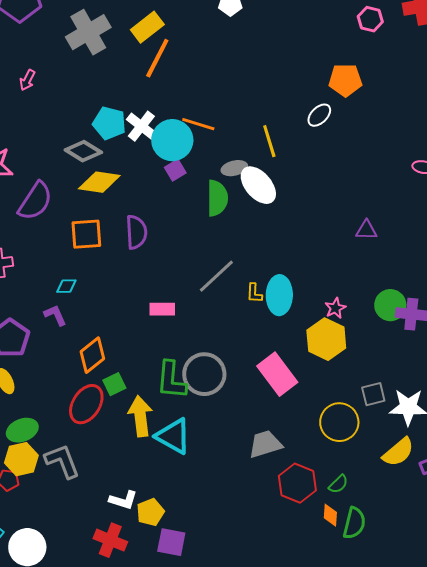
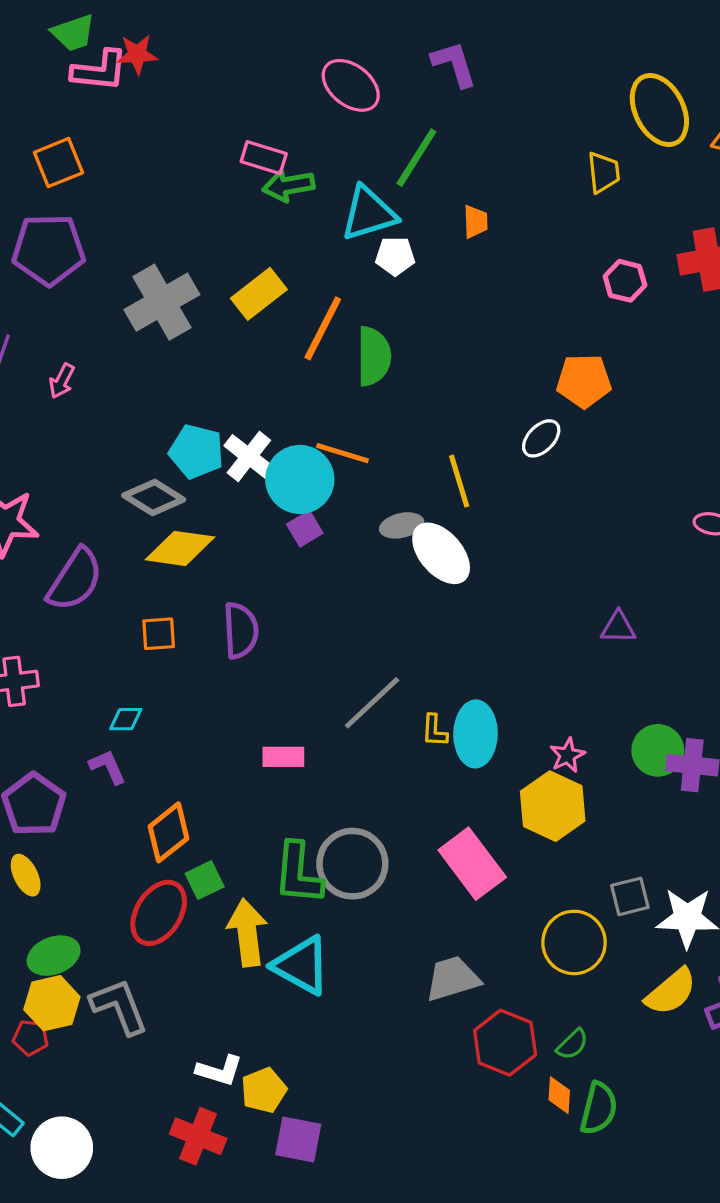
orange line: (157, 58) -> (323, 328), moved
green semicircle: (217, 198) -> (374, 356), moved
orange square: (86, 234) -> (159, 634), size x0.7

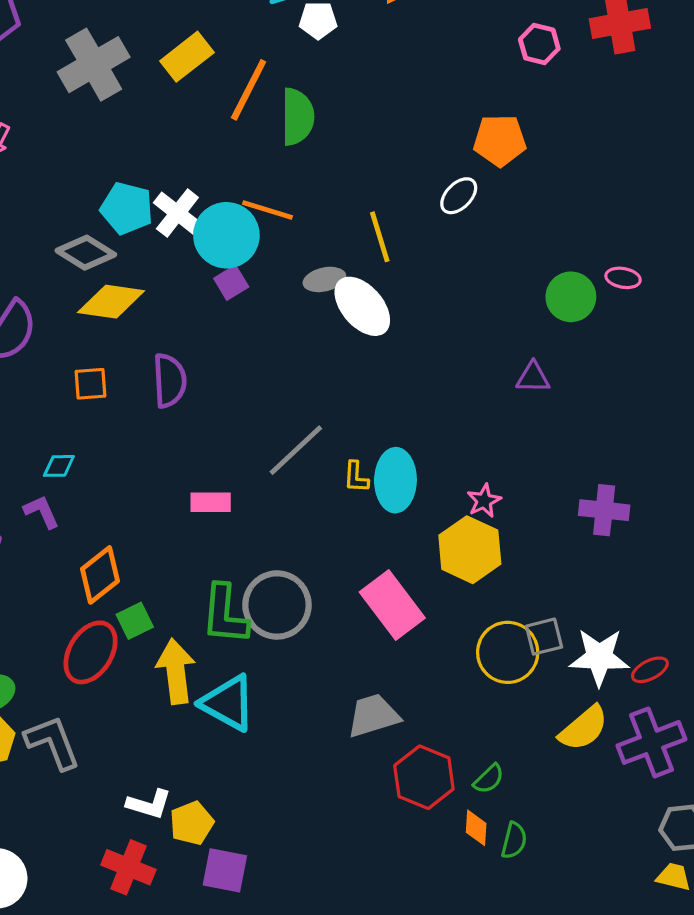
green circle: (658, 750) -> (571, 297), moved
yellow circle: (574, 942) -> (508, 652), moved
green semicircle: (599, 1108) -> (514, 840), size x0.7

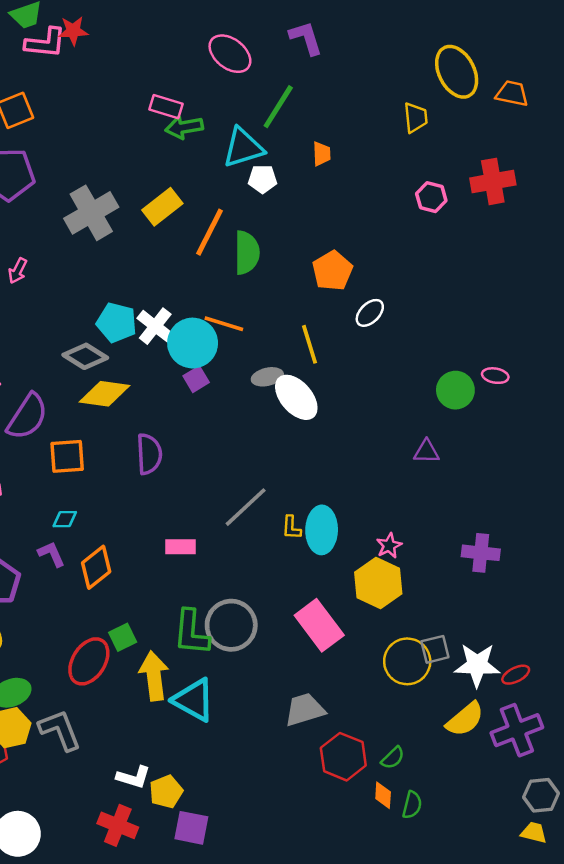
orange pentagon: (500, 140) -> (332, 271), moved, turned -30
orange square: (91, 384) -> (67, 456), moved, size x1.4
orange diamond: (100, 575) -> (96, 567), moved

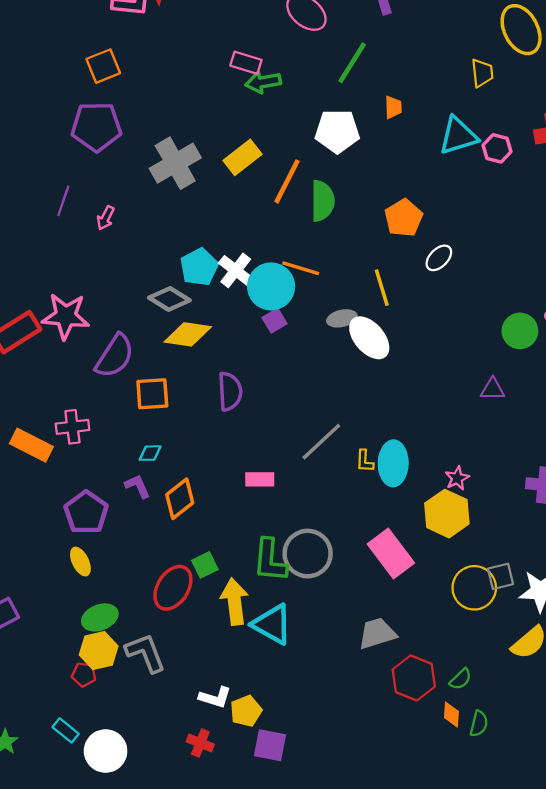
cyan triangle: (243, 148) -> (458, 136), moved
white pentagon: (263, 179) -> (337, 131), size x1.6
cyan pentagon: (117, 323) -> (199, 267), turned 30
red cross: (118, 825) -> (200, 743), size x0.7

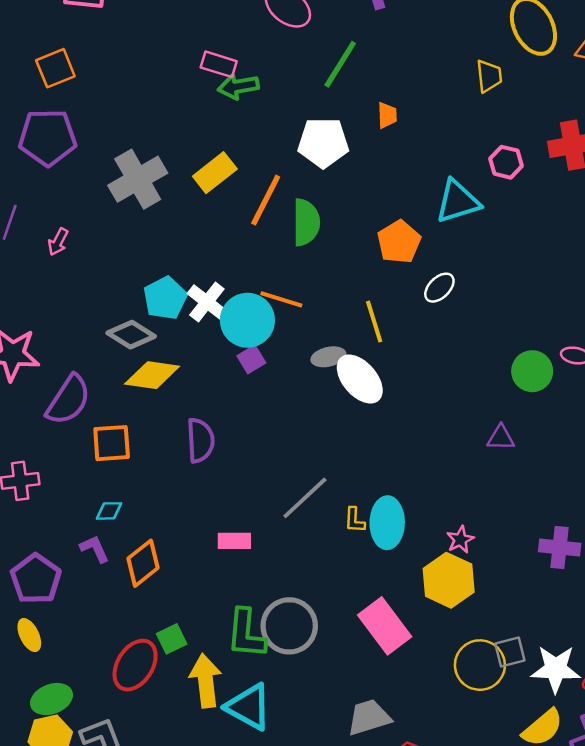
cyan triangle: (458, 136) -> (458, 201), moved

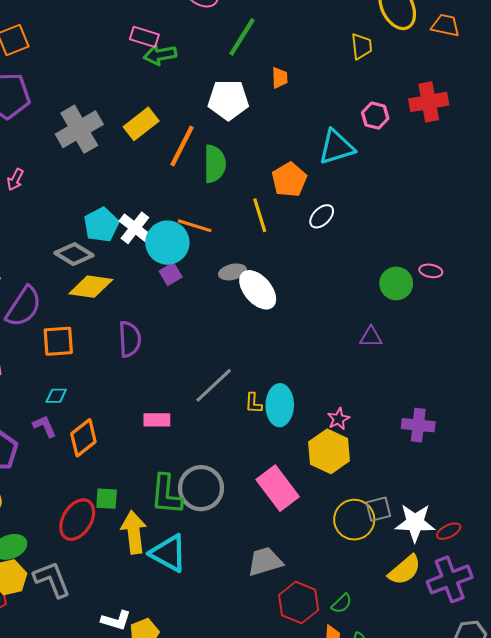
yellow line: (374, 322) -> (260, 215), moved
green square: (172, 639) -> (107, 499), turned 30

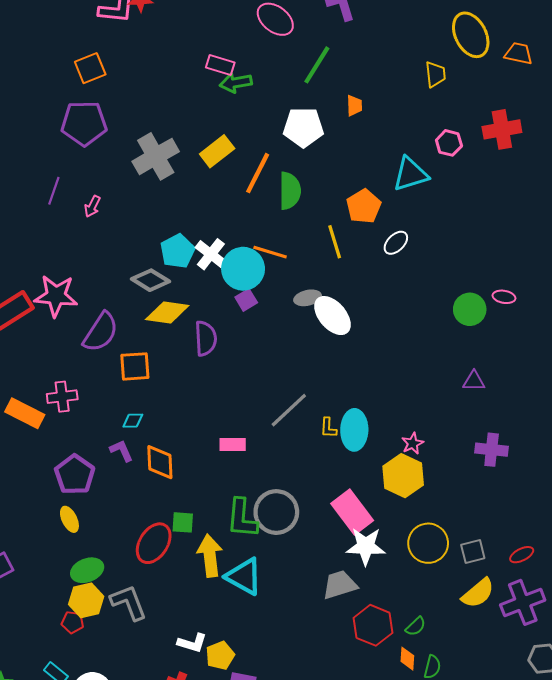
purple triangle: (371, 337) -> (474, 381), moved
purple semicircle: (130, 339) -> (206, 338), moved
orange diamond: (83, 438) -> (160, 462), turned -54
gray square: (378, 509) -> (473, 552), moved
white star: (415, 523) -> (366, 546), moved

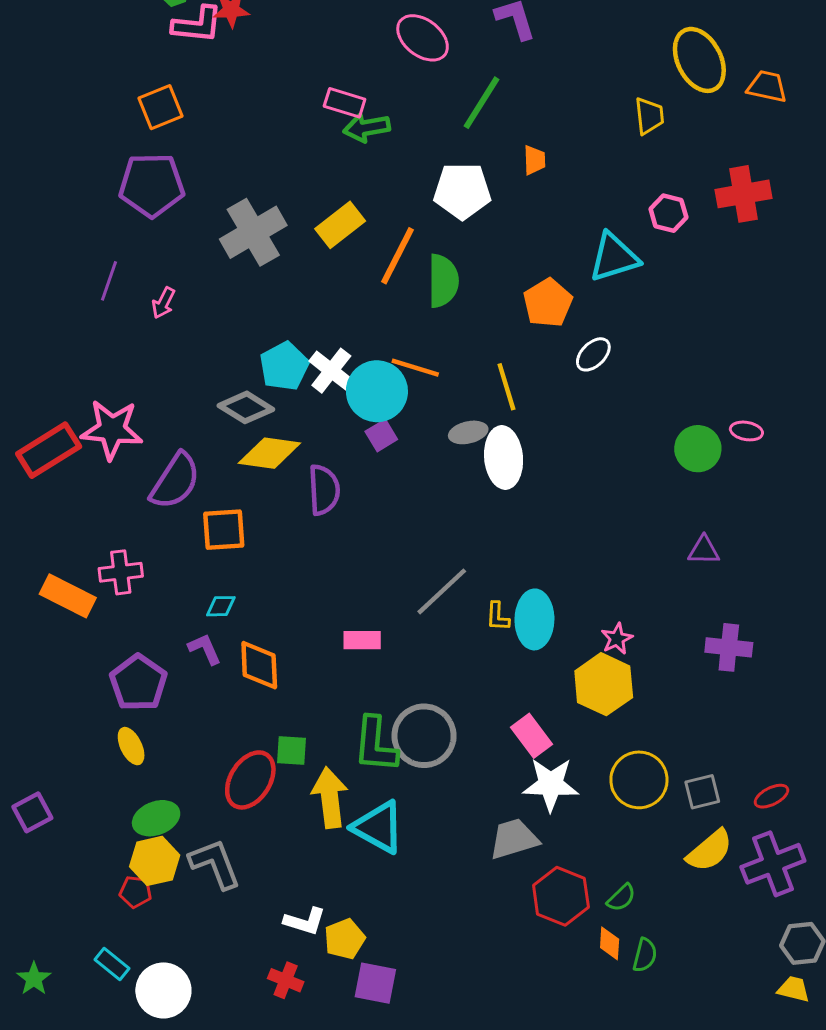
yellow line: (335, 242) -> (506, 387), moved
white ellipse: (332, 316) -> (504, 457), turned 36
pink rectangle: (352, 512) -> (532, 736), size x0.7

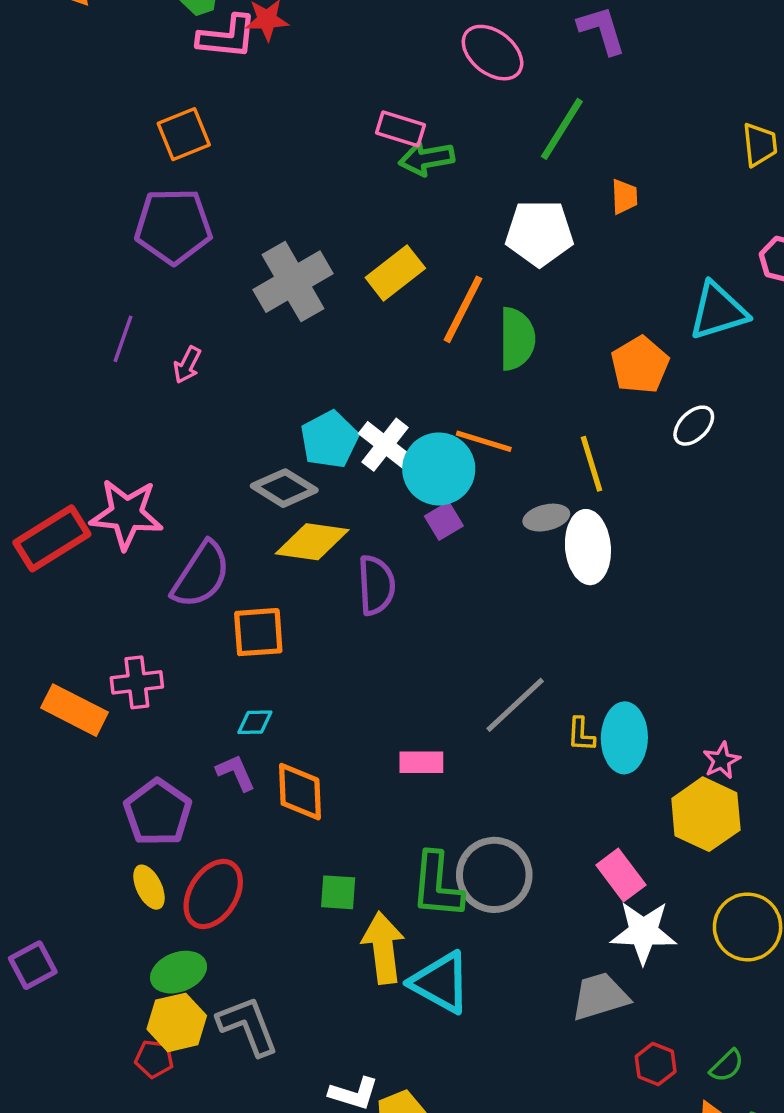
red ellipse: (250, 780) -> (213, 894), moved
red hexagon: (561, 896) -> (656, 1064), size x0.6

